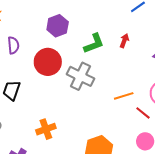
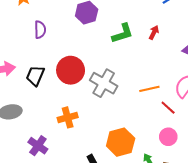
red circle: (48, 62) -> (71, 70), moved
gray cross: (80, 76) -> (104, 83), moved

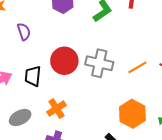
orange line: (149, 89) -> (137, 67), moved
orange cross: (68, 117) -> (57, 109), moved

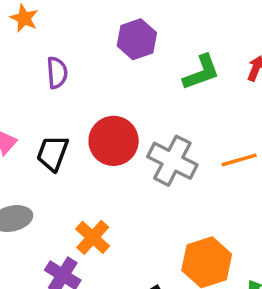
orange line: (137, 67) -> (239, 160), moved
orange cross: (57, 109) -> (93, 237), moved, turned -30

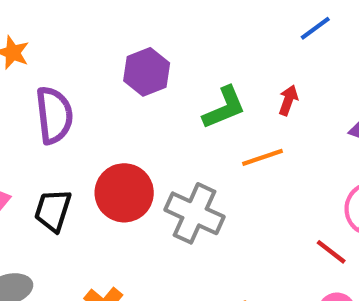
purple semicircle: (57, 73) -> (54, 115), size x1.5
orange line: (239, 160) -> (263, 157), moved

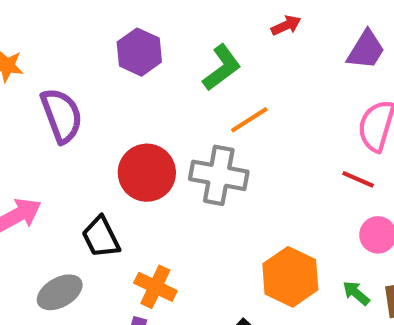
red arrow: (288, 100) -> (286, 25), moved, turned 60
orange line: (263, 157) -> (249, 120), moved
black trapezoid: (53, 210) -> (101, 237), moved, turned -30

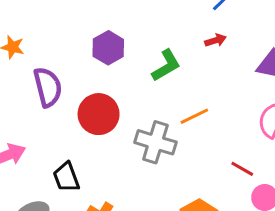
orange line: (249, 120) -> (194, 116), moved
red circle: (147, 173) -> (99, 114), moved
red line: (358, 179) -> (242, 169), moved

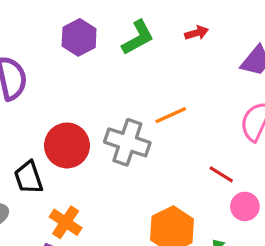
green L-shape: (166, 65) -> (138, 38), moved
red circle: (99, 114) -> (67, 145), moved

